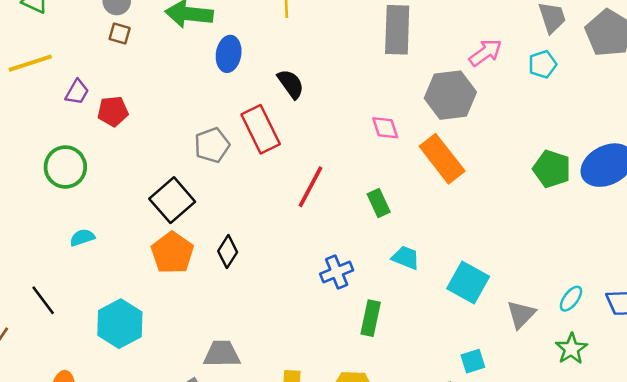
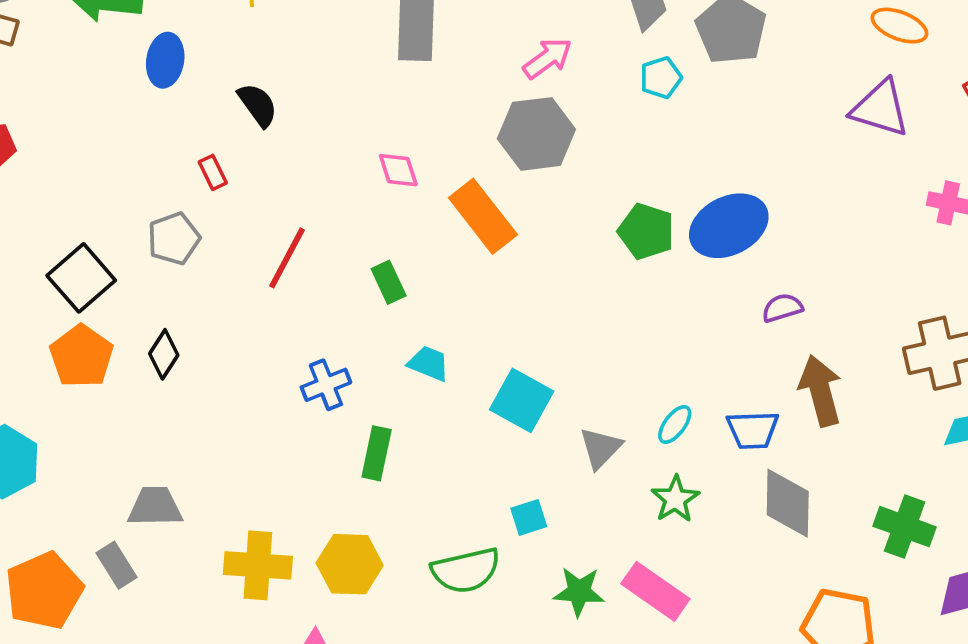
cyan pentagon: (542, 64) -> (661, 78), moved
gray hexagon: (450, 95) -> (536, 134), moved
red rectangle: (261, 129) -> (213, 172), size x0.5
gray pentagon: (212, 145) -> (174, 239), moved

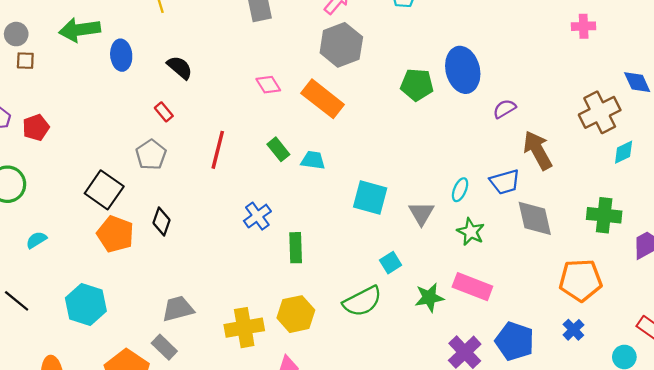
blue ellipse: (729, 226) -> (463, 70), turned -63
cyan trapezoid: (429, 363) -> (313, 160), moved

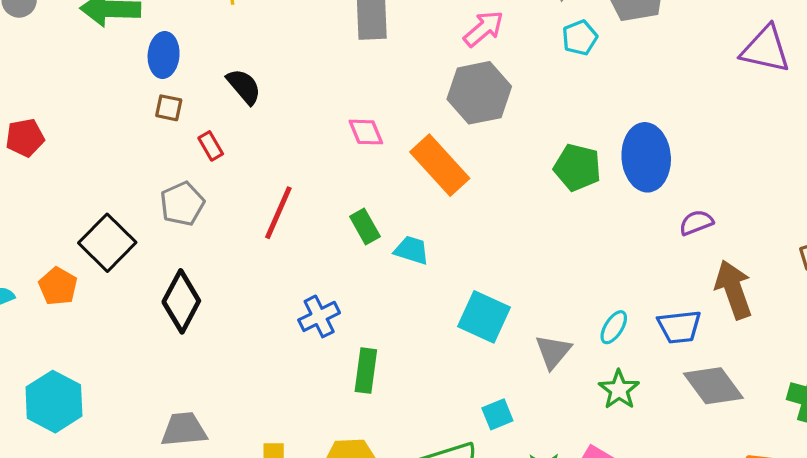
brown square: (25, 61) -> (169, 108), moved
gray diamond: (535, 218) -> (713, 386), turned -33
black diamond: (162, 222) -> (181, 301), size x1.5
orange pentagon: (115, 234) -> (58, 286), moved, size x0.7

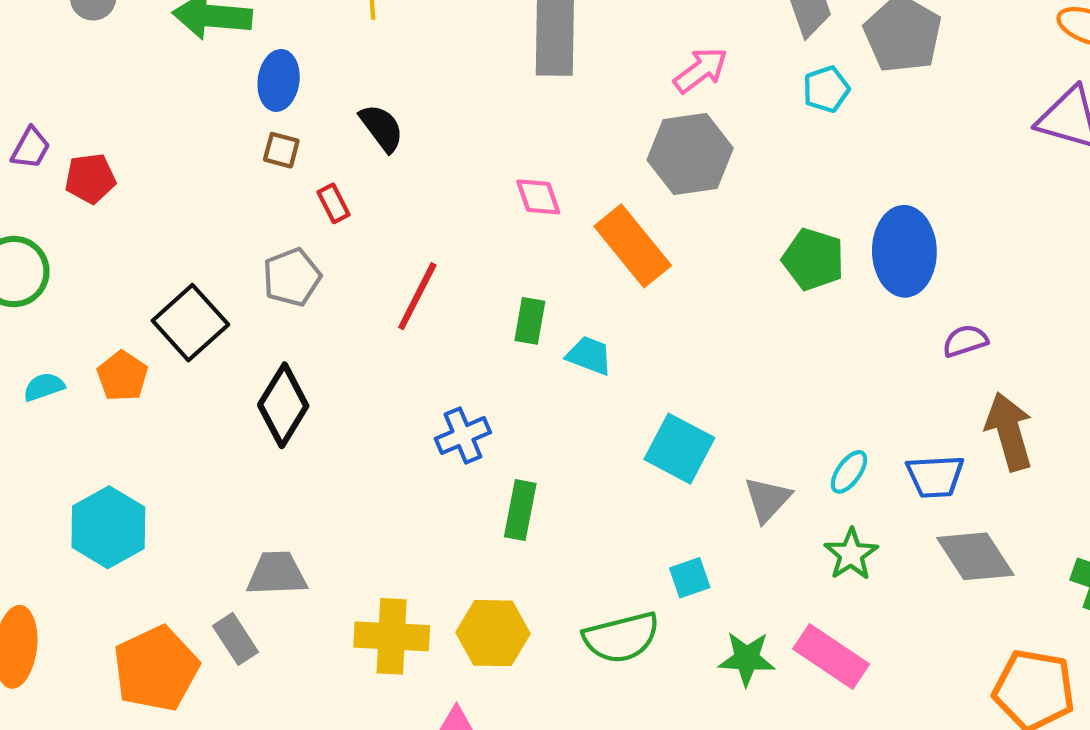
green rectangle: (365, 226) -> (530, 321), turned 36

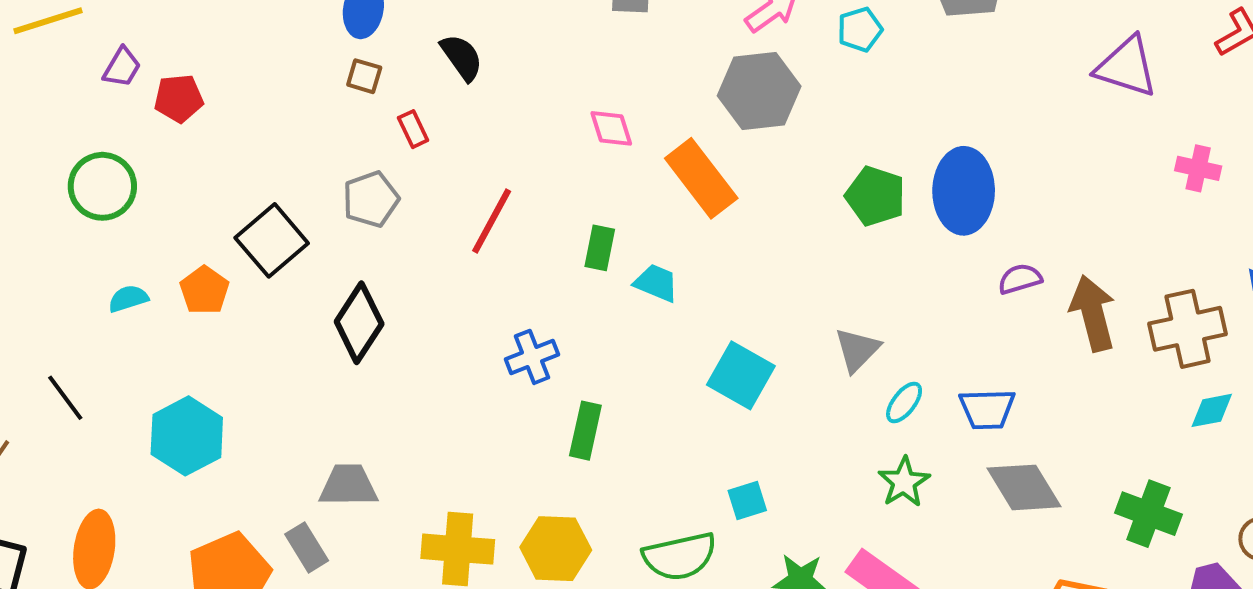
cyan pentagon: (826, 89) -> (860, 29), moved
brown arrow: (1009, 432) -> (1093, 313), moved
gray triangle: (767, 499) -> (857, 350), moved

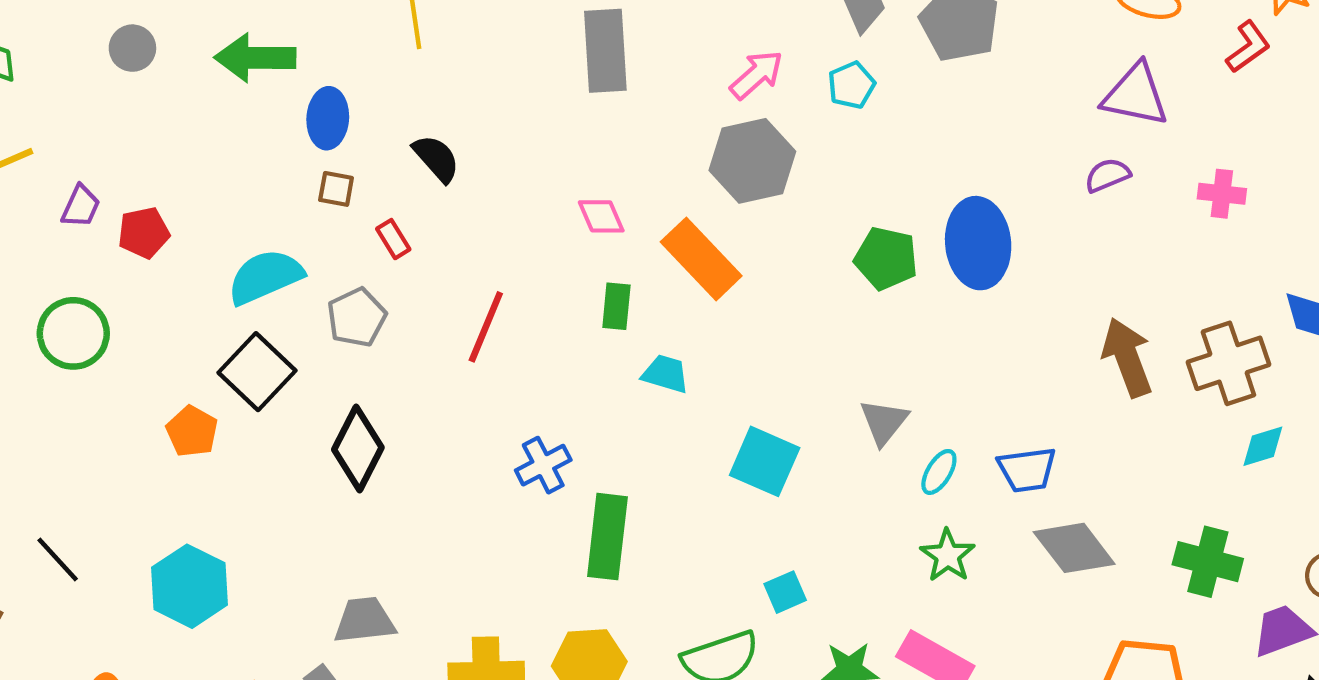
green rectangle: (600, 248) -> (616, 306), moved
purple semicircle: (1020, 279) -> (1107, 175), moved
cyan semicircle: (128, 299) -> (265, 277), moved, size x1.8
green rectangle: (585, 431) -> (607, 537), size x1.4

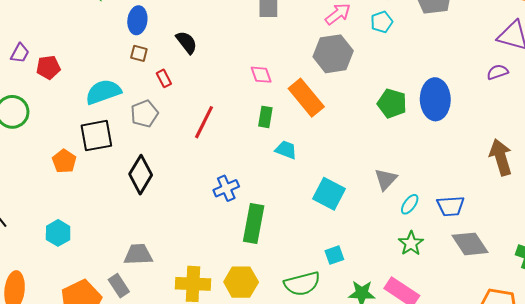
black square: (257, 372) -> (96, 136), turned 32
cyan hexagon: (190, 586) -> (58, 233), size x0.7

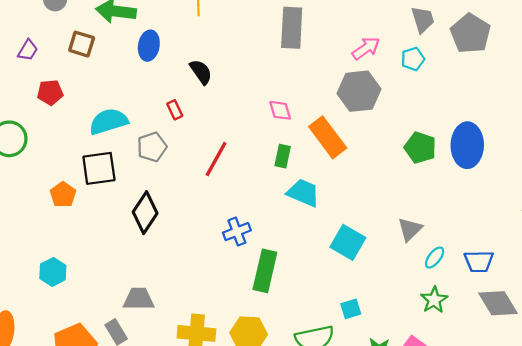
purple trapezoid: (20, 53) -> (28, 50), moved
brown square: (139, 53) -> (82, 44), moved, size x1.4
cyan trapezoid: (286, 150) -> (303, 193), size x1.4

